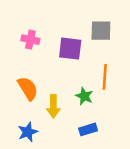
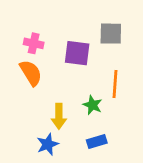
orange semicircle: (28, 88) -> (31, 73), moved
blue star: (28, 132) -> (48, 144), moved

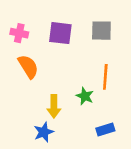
pink cross: (34, 43) -> (19, 33), moved
purple square: (77, 53) -> (60, 33), moved
blue rectangle: (97, 142) -> (105, 130), moved

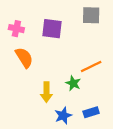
gray square: (101, 31) -> (91, 15), moved
orange line: (105, 77) -> (91, 66), turned 60
blue star: (44, 132) -> (63, 116), moved

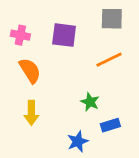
orange line: (91, 66) -> (109, 60), moved
yellow arrow: (46, 92) -> (31, 113), moved
blue rectangle: (91, 112) -> (110, 125), moved

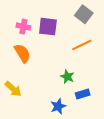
gray square: (112, 19) -> (84, 14), turned 36
pink cross: (20, 35) -> (23, 27), moved
yellow arrow: (31, 113) -> (13, 89), moved, turned -48

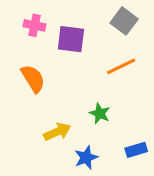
pink cross: (23, 27) -> (34, 25), moved
yellow arrow: (13, 89) -> (57, 132), moved, turned -66
blue rectangle: (83, 94) -> (136, 150), moved

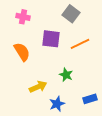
gray square: (124, 21) -> (71, 14), moved
purple square: (71, 39) -> (51, 39), moved

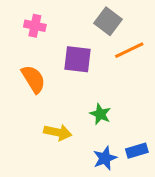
orange line: (80, 44) -> (129, 50), moved
yellow arrow: (38, 87) -> (58, 132), turned 36
blue star: (57, 104) -> (105, 158), moved

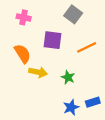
orange line: (129, 50) -> (87, 47), moved
yellow arrow: (58, 132) -> (38, 72), moved

